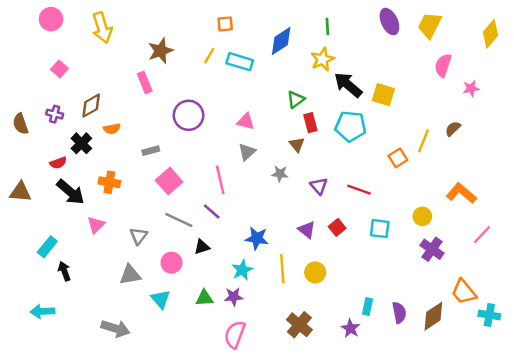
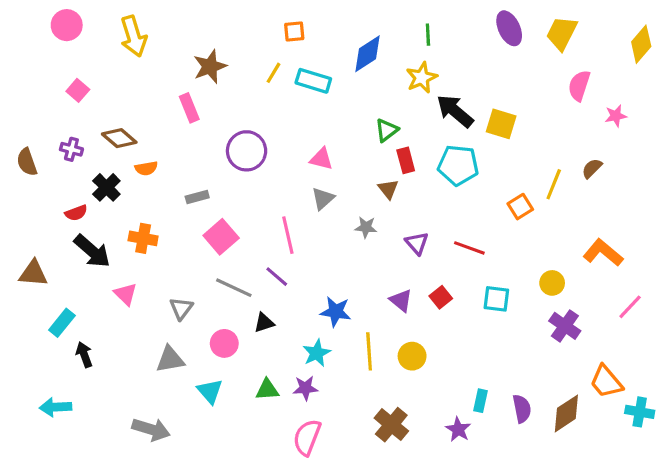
brown diamond: (91, 106) -> (119, 138), turned 70
brown triangle: (20, 192) -> (33, 273), moved
pink triangle: (96, 225) -> (126, 294), turned -30

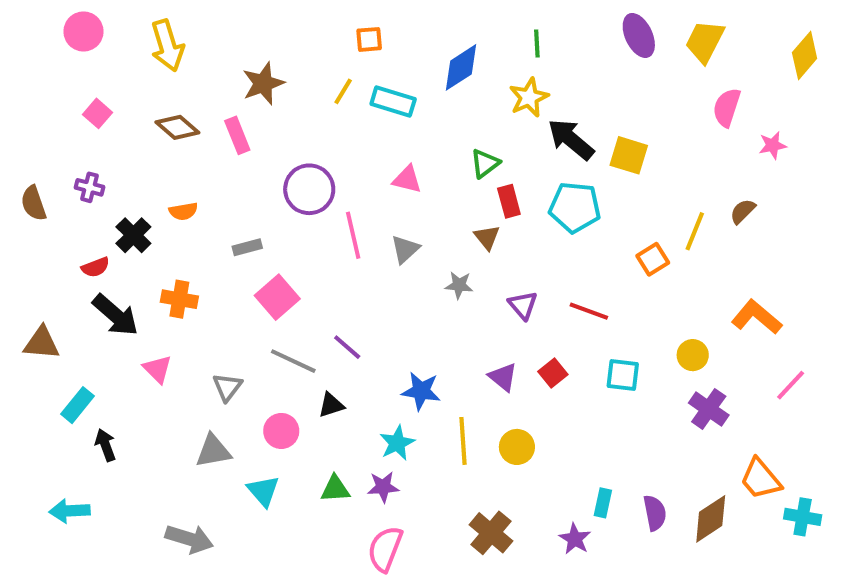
brown diamond: (119, 138) -> (177, 127), moved
pink triangle: (321, 159) -> (407, 179), moved
pink line: (288, 235) -> (353, 235), moved

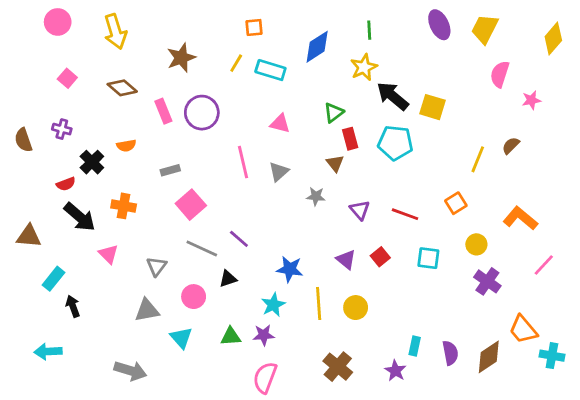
pink rectangle: (237, 135) -> (163, 111), moved
purple circle: (309, 189) -> (202, 113), moved
orange square: (653, 259) -> (456, 203), moved

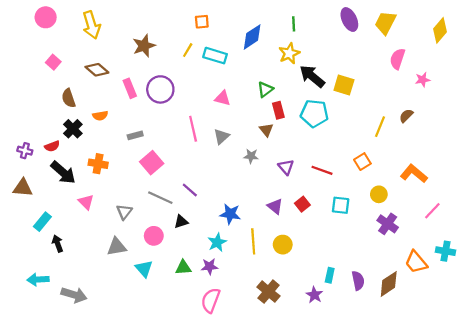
purple cross: (62, 129) -> (25, 151), moved
brown semicircle: (23, 140) -> (69, 98), moved
cyan cross: (552, 356) -> (446, 251), moved
gray arrow: (130, 371) -> (74, 295), moved

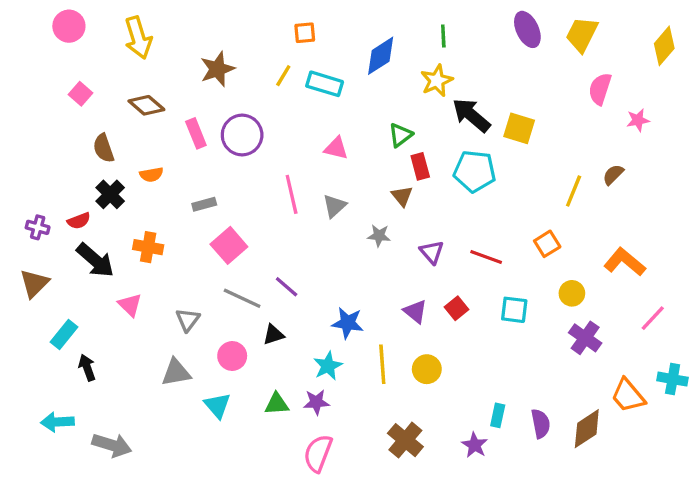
brown triangle: (23, 188) -> (34, 283), turned -50

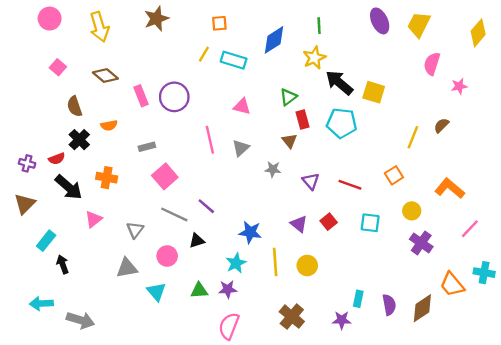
brown star: (217, 69) -> (156, 19), moved
pink triangle: (130, 305) -> (94, 219), turned 36
purple star: (475, 445) -> (342, 320), turned -30

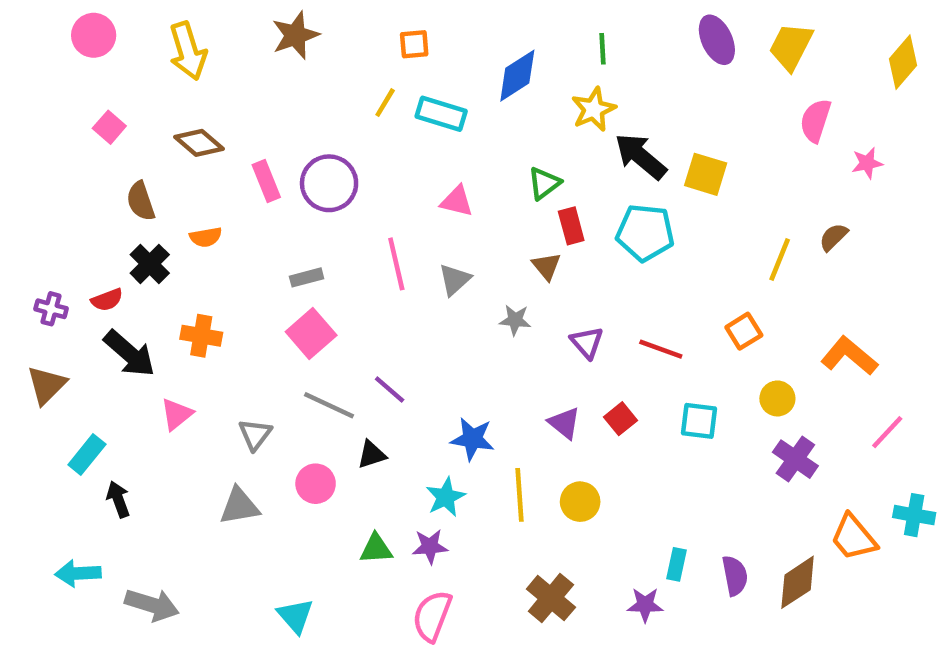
gray rectangle: (147, 147) -> (307, 277), moved
cyan triangle: (156, 292) -> (295, 616), moved

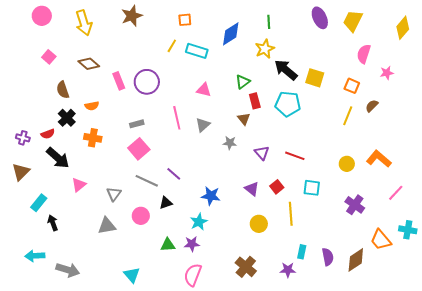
orange square: (744, 331) -> (352, 86), moved, turned -35
orange cross: (201, 336) -> (93, 138), moved
yellow circle: (777, 398) -> (347, 164), moved
yellow line: (520, 495) -> (291, 214), moved

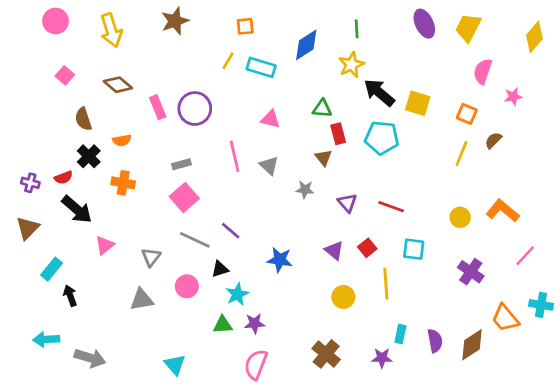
green triangle: (243, 82) -> (322, 109), turned 42
gray triangle: (203, 125) -> (269, 166), turned -35
cyan star: (199, 222) -> (237, 294), moved

